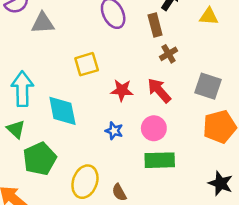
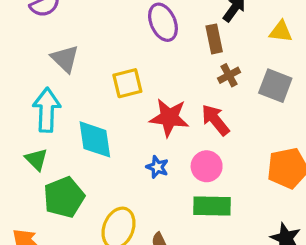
gray triangle: (43, 23) -> (65, 59), moved, turned 45
gray square: (208, 86) -> (275, 86), moved
red star: (122, 90) -> (169, 118), size x1.4

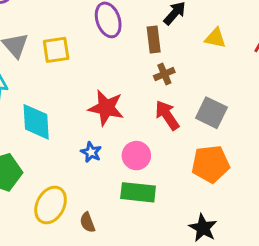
yellow square: (127, 83) -> (56, 50), moved
gray square: (275, 86) -> (211, 113), moved
red arrow: (215, 120) -> (167, 115), moved

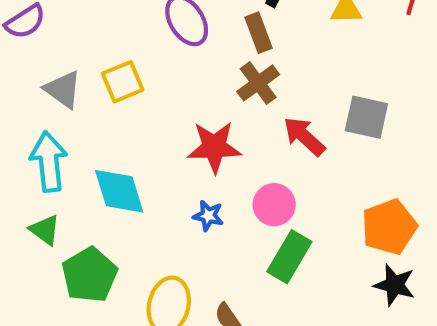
brown cross: (164, 74) -> (258, 83), moved, size x1.4
orange pentagon: (211, 164) -> (389, 227), moved
green rectangle: (138, 192) -> (289, 257), turned -52

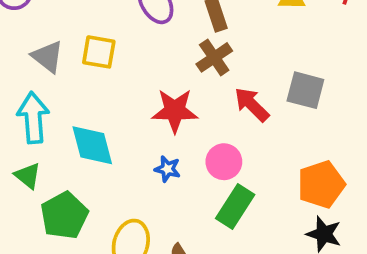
yellow square: (123, 82) -> (99, 52), turned 30

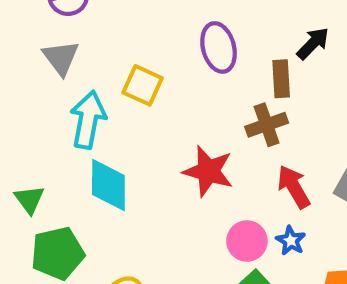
gray triangle: (48, 57) -> (61, 58), moved
cyan arrow: (33, 118) -> (88, 120), moved
blue star: (167, 169) -> (291, 241), moved

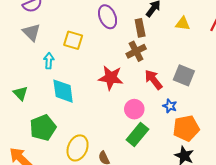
cyan arrow: (88, 120) -> (49, 61), size x0.6
green triangle: (29, 199) -> (20, 93), moved
blue star: (291, 241) -> (170, 106), moved

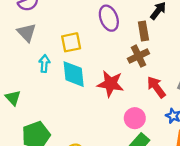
yellow square: (73, 40) -> (71, 42), turned -30
cyan diamond: (63, 91) -> (74, 74), moved

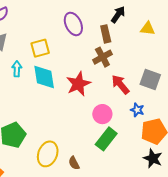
red star: (111, 84) -> (78, 84), turned -30

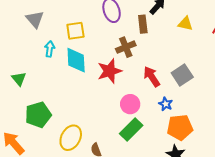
brown cross: (102, 57) -> (126, 47), moved
gray square: (150, 79) -> (182, 75), turned 30

